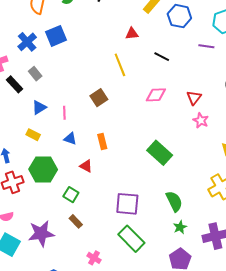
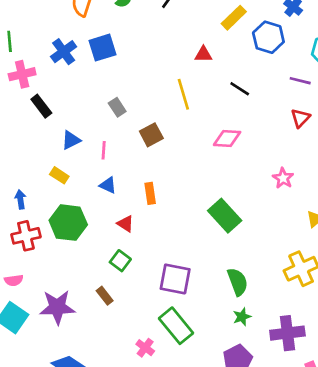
gray rectangle: (35, 74) -> (117, 107), moved
red triangle: (194, 98) -> (300, 118), moved
green square: (71, 195) -> (120, 261), moved
pink cross: (94, 258) -> (145, 348), moved

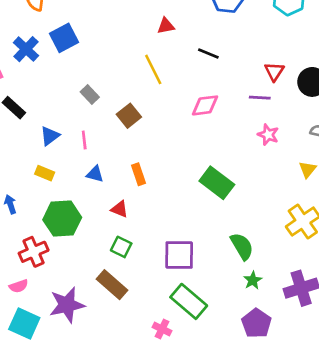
purple line: (300, 81) -> (260, 98), moved
red cross: (26, 236) -> (34, 252), moved
brown rectangle: (105, 296) -> (112, 285), size x1.6

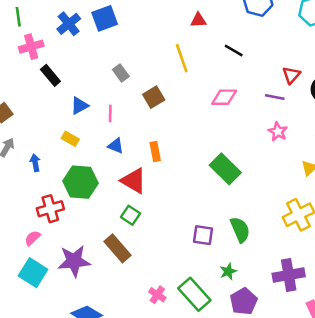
red triangle: (119, 209) -> (134, 181), size x1.6
purple square: (179, 255) -> (203, 235), moved, size x0.7
green star: (253, 280) -> (228, 271), moved
pink semicircle: (19, 286) -> (32, 238), turned 147
green rectangle: (189, 301) -> (194, 294), moved

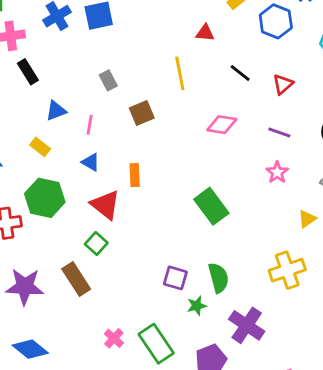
red triangle: (291, 75) -> (283, 84), moved
green star: (228, 271) -> (197, 306), moved
purple cross: (289, 275) -> (247, 325), moved, turned 36

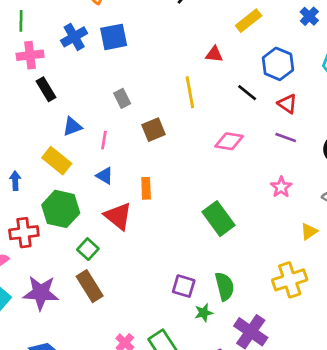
blue hexagon: (276, 21) -> (278, 64), moved
red triangle: (283, 84) -> (287, 104), turned -45
purple line: (279, 133) -> (286, 137), moved
yellow rectangle: (40, 147) -> (57, 161), size x1.5
green square: (96, 244) -> (88, 249), moved

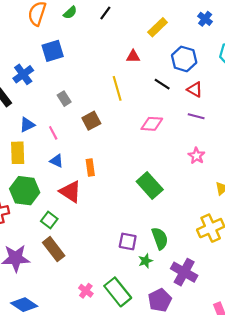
blue cross: (74, 37) -> (23, 74), moved
pink line: (104, 140) -> (53, 133), turned -32
yellow rectangle: (57, 161) -> (18, 153), turned 55

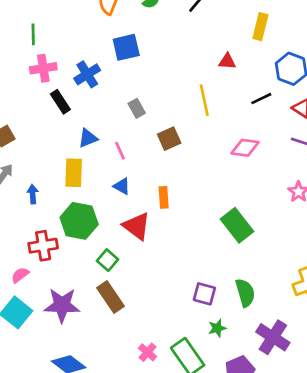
yellow rectangle: (158, 27) -> (260, 27), turned -36
black line: (162, 84) -> (261, 99), turned -63
green star: (145, 261) -> (217, 328), moved

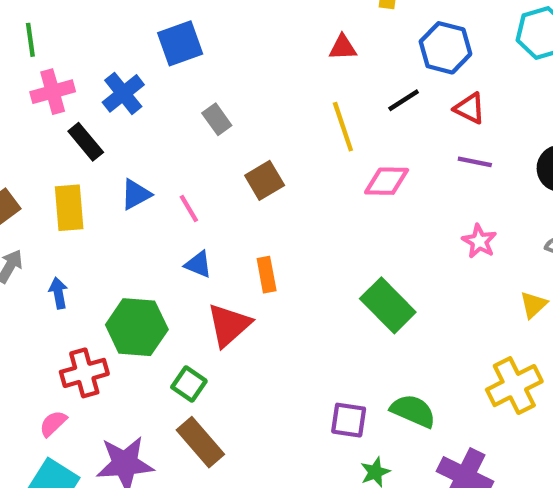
yellow line: (204, 100) -> (343, 127), moved
gray rectangle: (137, 108) -> (217, 119), moved
yellow rectangle: (74, 173) -> (69, 208), moved
red triangle: (137, 226) -> (229, 325), turned 48
green semicircle: (245, 293) -> (413, 411), turned -44

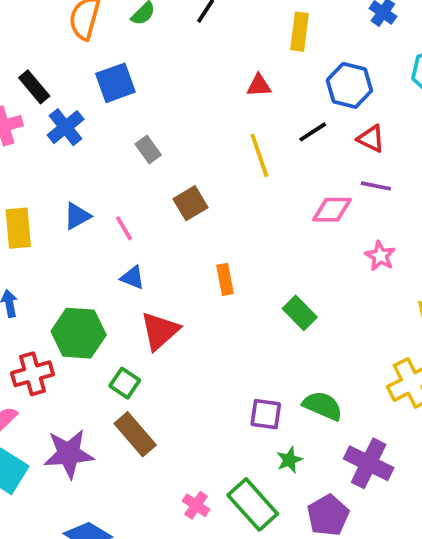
black rectangle: (86, 142) -> (34, 87), moved
pink diamond: (387, 181) -> (332, 210), moved
orange rectangle: (267, 275) -> (225, 279), moved
green rectangle: (388, 305) -> (300, 313), size x0.7

